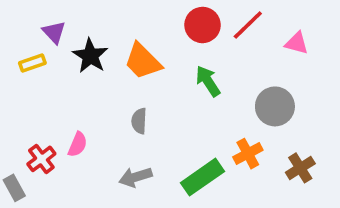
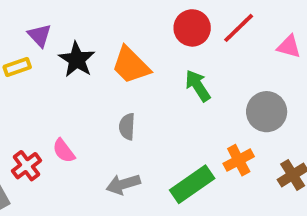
pink semicircle: (78, 144) -> (64, 151), turned 120

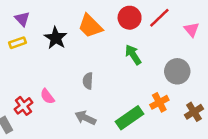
purple triangle: (40, 35) -> (22, 19), moved
pink triangle: (289, 47) -> (192, 30), turned 35
orange trapezoid: (131, 65) -> (90, 26), moved
gray arrow: (123, 184) -> (85, 118), turned 42

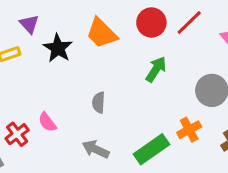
purple triangle: (22, 19) -> (29, 24), moved
green arrow: (133, 55) -> (156, 69), turned 66

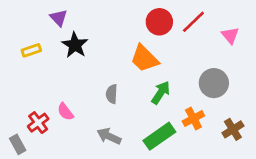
purple triangle: (29, 24) -> (59, 18), moved
orange trapezoid: (102, 33) -> (144, 59), moved
green arrow: (156, 69) -> (161, 93), moved

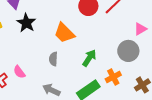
pink triangle: (230, 35) -> (140, 29), moved, turned 40
orange trapezoid: (144, 59) -> (64, 33), moved

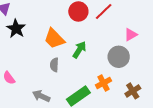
green arrow: (89, 58) -> (79, 50), moved
gray semicircle: (53, 59) -> (54, 65), moved

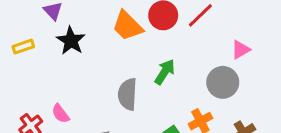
orange trapezoid: (54, 39) -> (127, 26), moved
gray semicircle: (54, 65) -> (127, 94), size x1.5

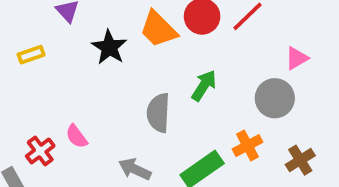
black star: (71, 41) -> (109, 47), moved

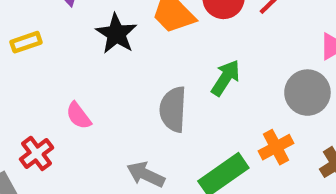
pink semicircle: (77, 136) -> (79, 116), moved

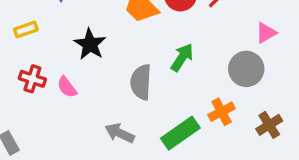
black star: (116, 34) -> (90, 44), moved
red cross: (37, 153) -> (32, 79), moved, turned -35

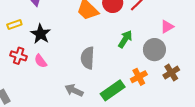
black star: (90, 44) -> (41, 34), moved
green arrow: (182, 57) -> (125, 39), moved
brown cross: (269, 125) -> (171, 73), moved

